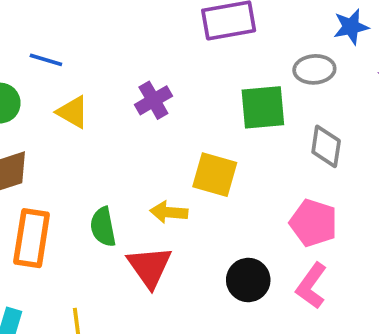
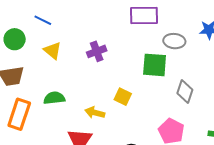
gray ellipse: (314, 69) -> (174, 41), moved
yellow square: (215, 175) -> (123, 97), size x0.7
green semicircle: (103, 227) -> (54, 98), moved, turned 85

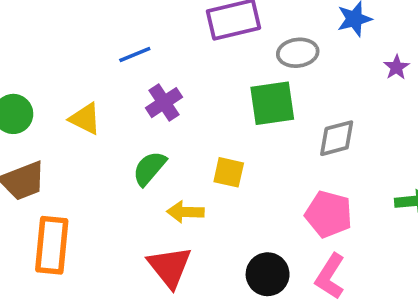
blue line: (43, 20) -> (135, 55), moved, turned -36
gray diamond: (185, 92) -> (337, 138), turned 70
green semicircle: (54, 98) -> (149, 168), moved, turned -30

